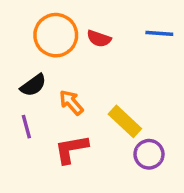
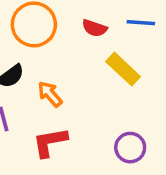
red semicircle: (99, 39) -> (95, 28), moved
yellow rectangle: (125, 121) -> (123, 69), moved

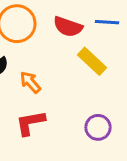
red semicircle: (95, 28) -> (68, 27), size x1.4

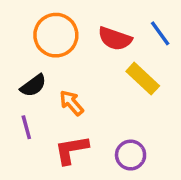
blue line: (107, 22) -> (160, 33), turned 50
purple circle: (98, 127) -> (131, 155), moved

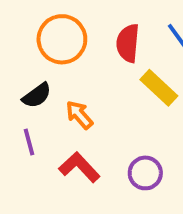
red semicircle: (115, 39) -> (128, 43), turned 76
red L-shape: (71, 150) -> (79, 167), turned 57

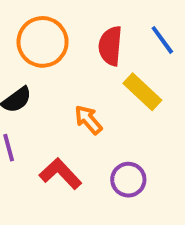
orange arrow: (79, 115) -> (88, 120), moved

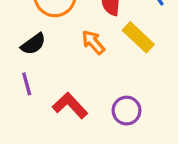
orange arrow: (88, 120) -> (93, 42), moved

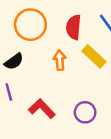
orange arrow: (93, 42) -> (60, 60), turned 36

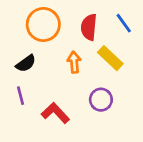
purple circle: (85, 112) -> (101, 100), moved

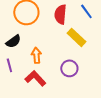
orange arrow: (74, 62) -> (36, 55), moved

